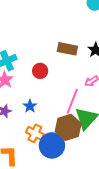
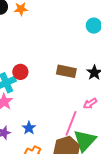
red circle: (40, 71) -> (20, 72), moved

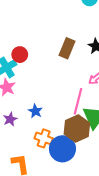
brown rectangle: (66, 71) -> (67, 48), turned -72

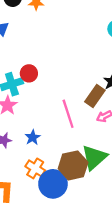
brown rectangle: (67, 48) -> (95, 96), moved
pink line: (78, 101) -> (68, 114), moved, turned -45

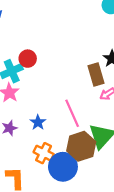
brown rectangle: (95, 96) -> (96, 75), turned -45
pink line: (68, 114) -> (72, 113), moved

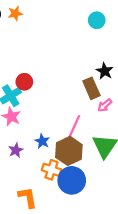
pink line: (72, 113) -> (74, 128), turned 56
brown hexagon: (81, 146) -> (69, 151), moved

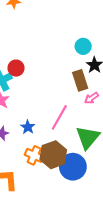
cyan circle: (97, 20) -> (83, 46), moved
brown hexagon: (69, 151) -> (53, 155), moved
blue circle: (72, 180) -> (73, 167), moved

